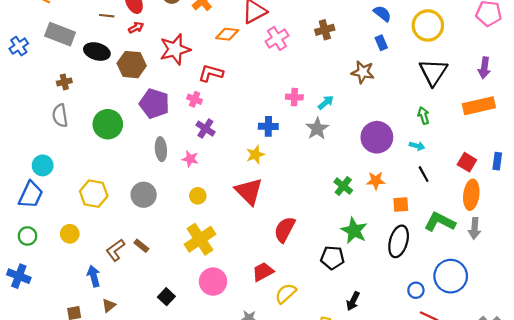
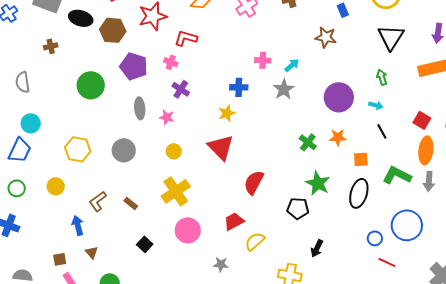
gray semicircle: (60, 116) -> (23, 82), moved
brown rectangle: (141, 246) -> (131, 203), moved
brown triangle: (109, 305) -> (92, 252), turned -32

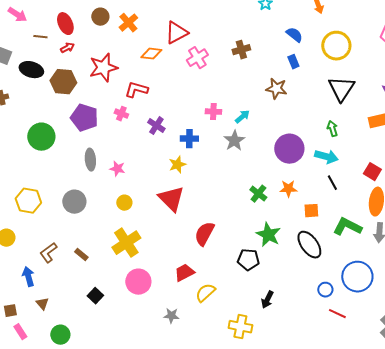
purple cross: (181, 89) -> (156, 126), moved
cyan arrow: (376, 105) -> (326, 157), size x1.6
black ellipse: (359, 193) -> (309, 245), turned -52

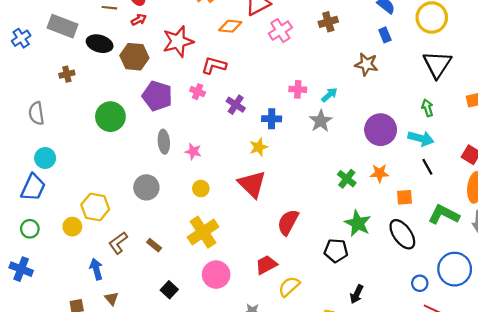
yellow hexagon: (28, 201) -> (95, 207), moved

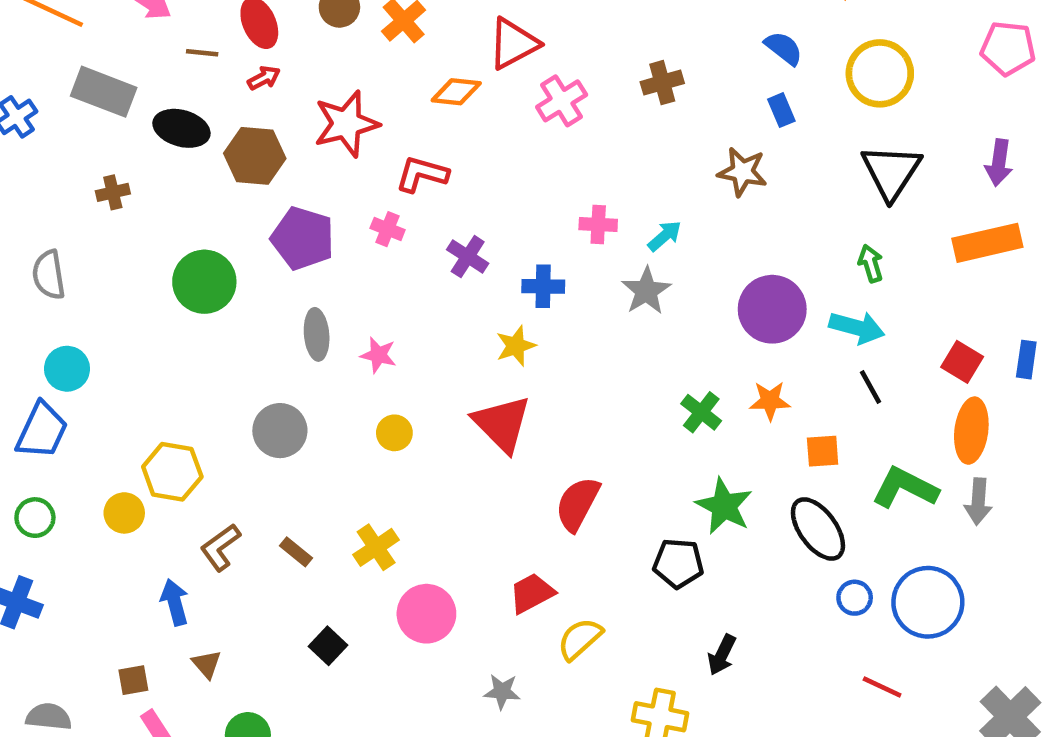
yellow cross: (203, 232) -> (376, 547), moved, size x0.7
blue circle: (420, 283) -> (855, 598), moved

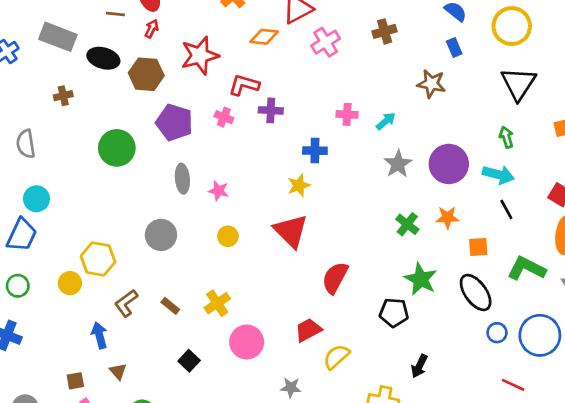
red arrow: (264, 78) -> (152, 29), turned -36
purple cross: (468, 257) -> (271, 110), moved, turned -30
gray star: (646, 291) -> (398, 164), moved

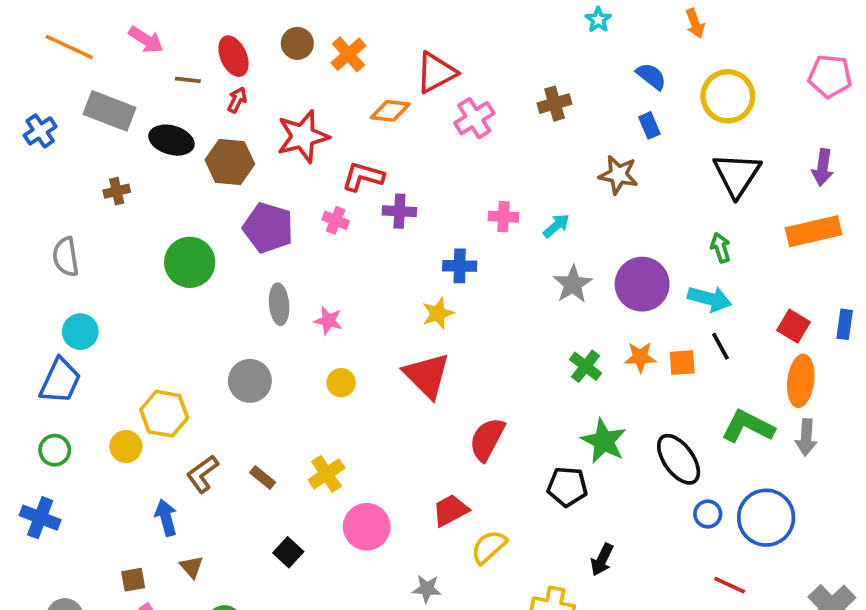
orange square: (478, 247) -> (682, 363), moved

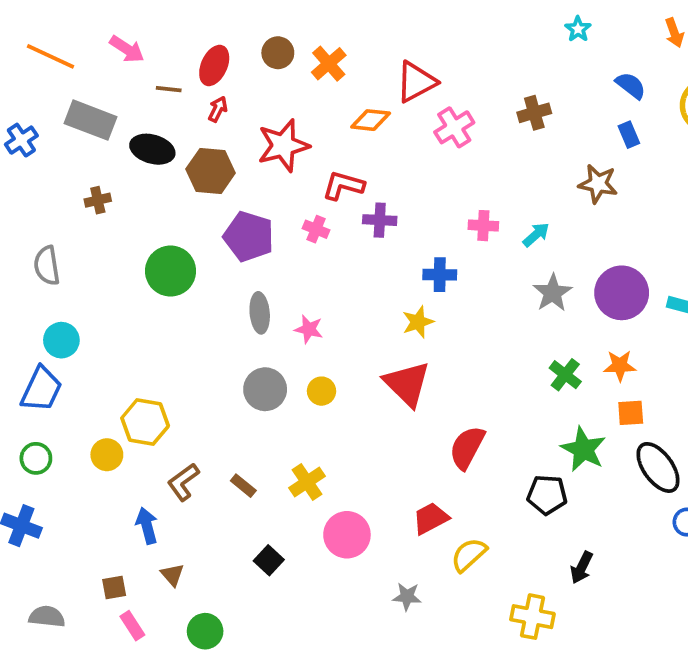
red ellipse: (233, 56) -> (214, 65), turned 48
orange square: (682, 363) -> (631, 413), moved
gray circle: (250, 381) -> (265, 389), moved

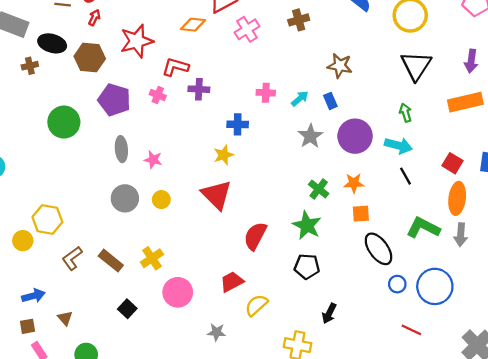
blue rectangle: (629, 135) -> (330, 101), moved
brown cross: (98, 200) -> (30, 66), moved
green star: (583, 449) -> (307, 225), moved
brown rectangle: (243, 486) -> (111, 261), size x1.5
blue arrow: (147, 526) -> (33, 296), moved, turned 90

